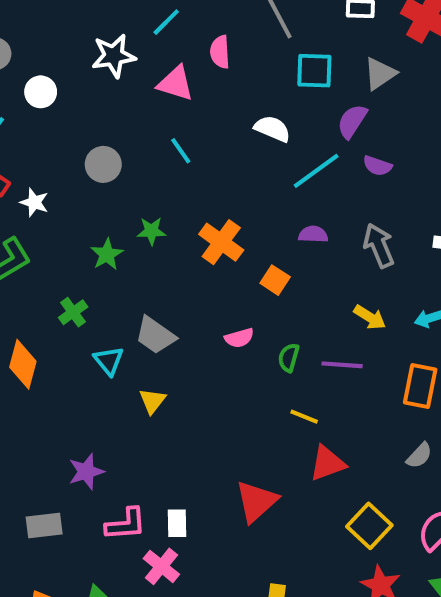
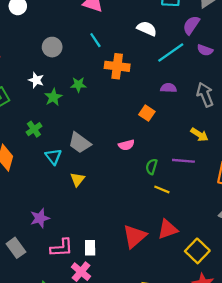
white star: (34, 202) -> (36, 80), moved
orange cross: (221, 242) -> (117, 66), moved, turned -30
green semicircle: (289, 358) -> (152, 167), moved
red triangle: (327, 463) -> (168, 229), moved
gray rectangle: (44, 526) -> (16, 248), turned 60

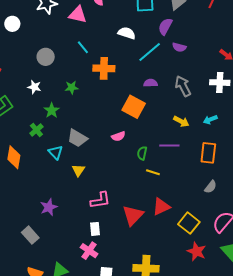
green star: (53, 97) -> (52, 110), moved
orange square: (147, 113) -> (134, 107), size x1.6
pink L-shape: (62, 248) -> (100, 200), moved

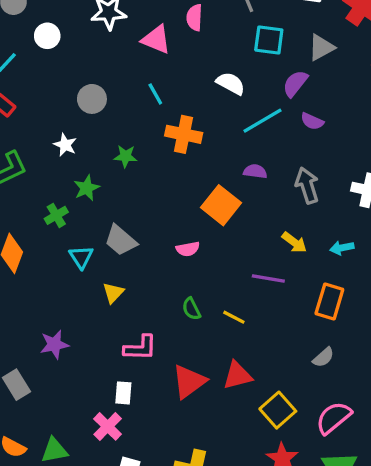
green semicircle: (142, 153) -> (191, 309), moved, turned -48

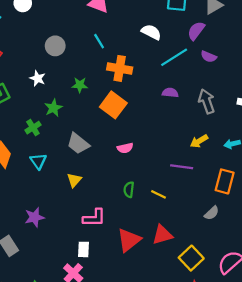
orange square: (221, 205) -> (113, 105), moved
yellow arrow: (294, 242) -> (199, 141), turned 114
cyan triangle: (81, 257) -> (38, 161), moved
green semicircle: (191, 309) -> (129, 190), turned 35
gray semicircle: (323, 357) -> (212, 213), moved

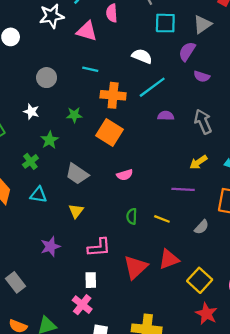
cyan line: (99, 41) -> (90, 69), turned -42
cyan line: (174, 57) -> (152, 87), moved
cyan triangle: (38, 161) -> (38, 195), turned -42
gray semicircle: (212, 213) -> (202, 227), moved
purple star: (34, 217) -> (50, 247), moved

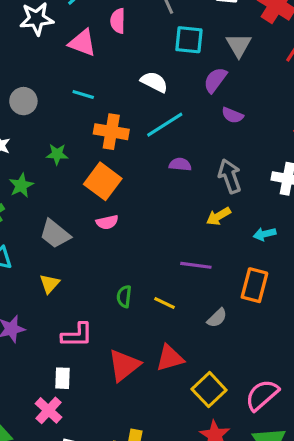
gray triangle: (202, 24) -> (239, 45), turned -30
yellow arrow: (198, 162) -> (218, 216), moved
pink semicircle: (125, 175) -> (107, 222), moved

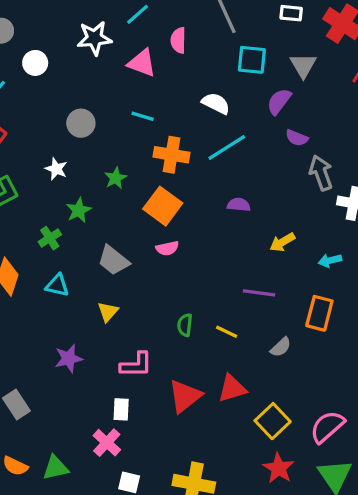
green star: (57, 154) -> (116, 178), turned -30
purple semicircle: (180, 164) -> (239, 205), moved
gray arrow: (230, 176) -> (321, 173), moved

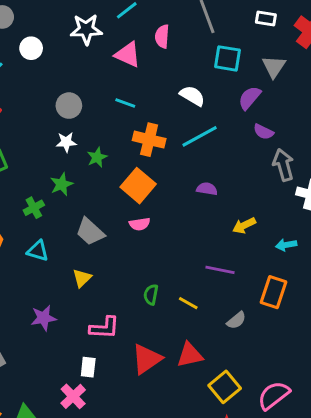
white star: (56, 169) -> (66, 142), moved, turned -30

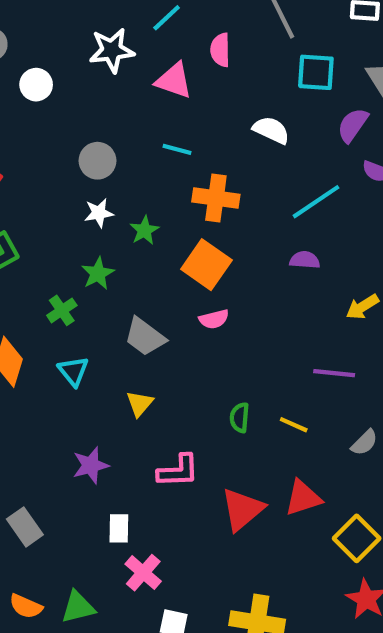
cyan line: (200, 136) -> (316, 202), moved
cyan triangle: (38, 251) -> (73, 371), turned 40
white rectangle: (88, 367) -> (119, 528), moved

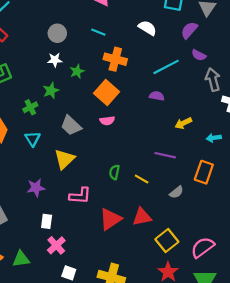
yellow triangle: (140, 403) -> (64, 159), size x1.5

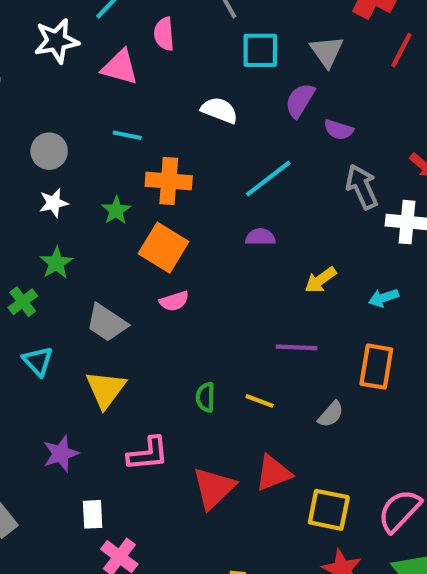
purple semicircle: (199, 55) -> (339, 130), moved
green star: (77, 71) -> (116, 210), moved
yellow square: (167, 241) -> (329, 510), turned -30

